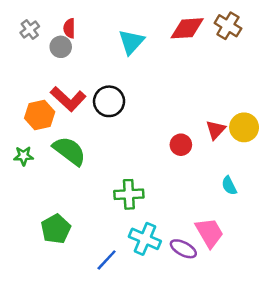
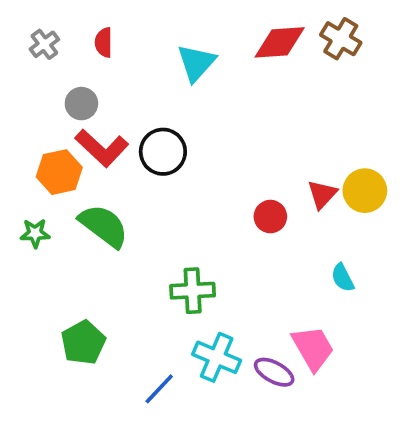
gray circle: (61, 47) -> (81, 104), moved

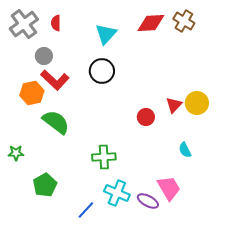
gray cross: (44, 44) -> (24, 24), size x1.8
black circle: (163, 152) -> (102, 71), moved
green star: (35, 233) -> (16, 153), moved

